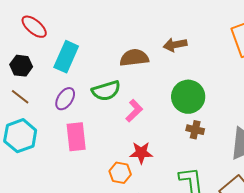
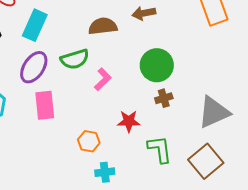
purple ellipse: (65, 99) -> (34, 67), size x1.4
brown cross: (195, 130) -> (164, 98), turned -30
red star: (141, 153) -> (129, 121), moved

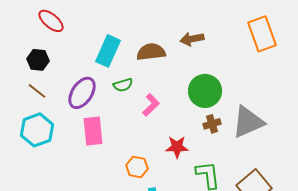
cyan rectangle: (35, 25) -> (108, 51), moved
green semicircle: (75, 59) -> (123, 85), size x0.7
gray triangle: (214, 112) -> (248, 122), moved

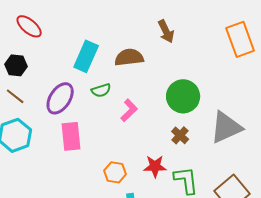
brown arrow: (192, 39) -> (166, 31), moved, turned -105
brown cross: (212, 124) -> (180, 135), moved, turned -30
red star: (177, 147) -> (155, 166), moved

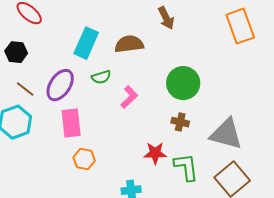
brown line: (15, 96) -> (25, 89), moved
gray triangle: (226, 127) -> (226, 134), moved, turned 39
brown cross: (180, 135) -> (180, 122), turned -30
orange hexagon: (115, 172) -> (84, 159), moved

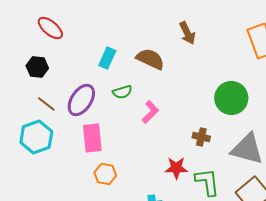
cyan rectangle: (86, 43) -> (107, 58), size x0.7
brown semicircle: (129, 44) -> (150, 59), turned 32
green circle: (183, 83) -> (231, 98), moved

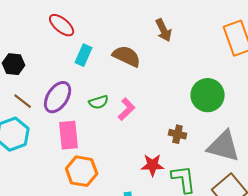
red ellipse: (50, 28) -> (62, 25), moved
green semicircle: (122, 92) -> (99, 102), moved
orange hexagon: (105, 174) -> (82, 171), size x1.4

